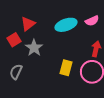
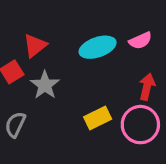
yellow rectangle: (66, 68) -> (98, 118), turned 49

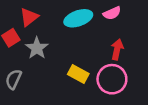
yellow rectangle: (98, 118) -> (78, 74), turned 54

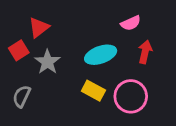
cyan ellipse: (78, 18) -> (101, 55), moved
red arrow: (117, 49) -> (145, 52), moved

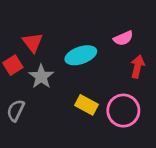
red triangle: (39, 27) -> (33, 43), turned -30
cyan ellipse: (101, 55) -> (81, 55), moved

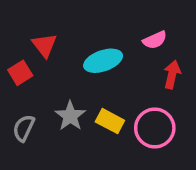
gray star: (41, 77) -> (70, 116), moved

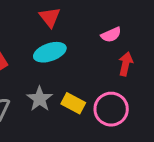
red triangle: (44, 45) -> (50, 17), moved
cyan ellipse: (103, 61) -> (50, 52), moved

